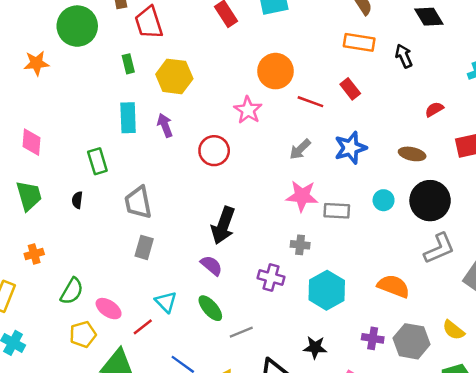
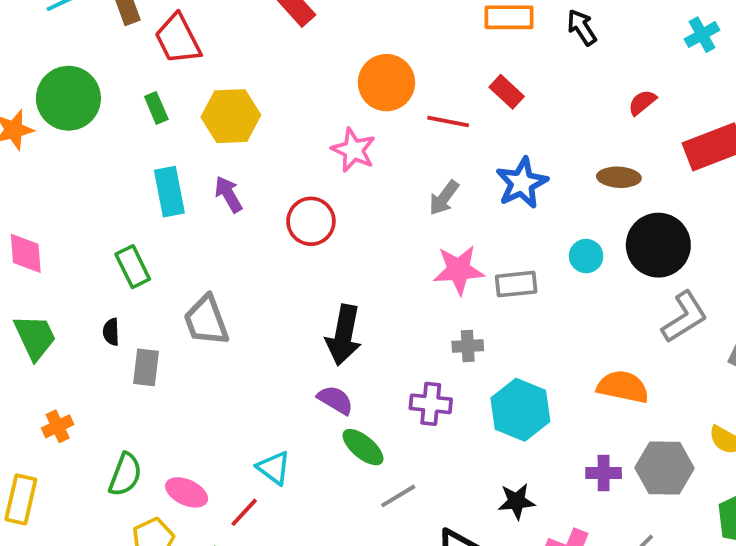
green circle: (77, 26) -> (68, 98), moved
gray rectangle: (144, 247) -> (146, 367), moved
green ellipse: (210, 308) -> (363, 447), moved

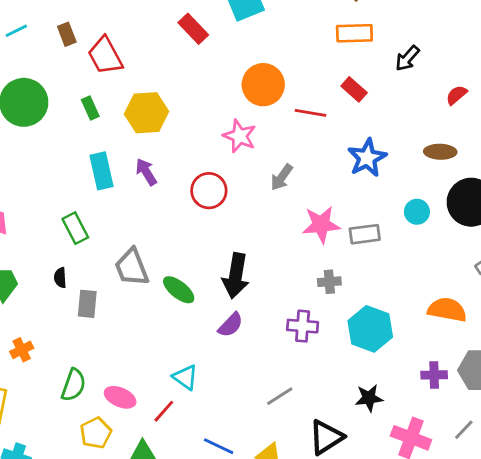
black arrow: (582, 27) -> (407, 58), moved, turned -104
gray arrow: (444, 198) -> (282, 177), moved
purple semicircle: (335, 400) -> (231, 325), turned 104
green ellipse: (363, 447) -> (179, 290), moved

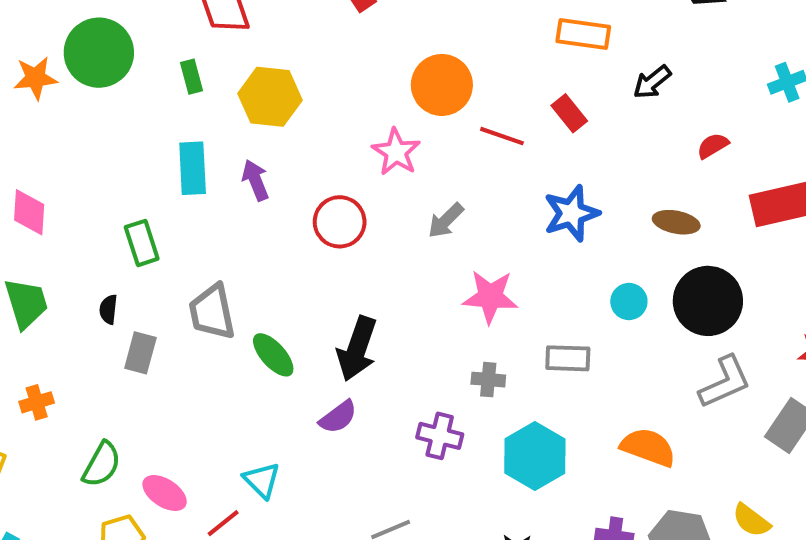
gray rectangle: (365, 234) -> (568, 358), moved

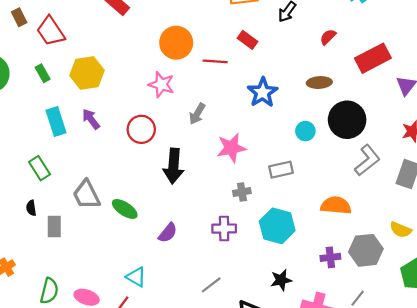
black arrow: (357, 349) -> (174, 166), moved

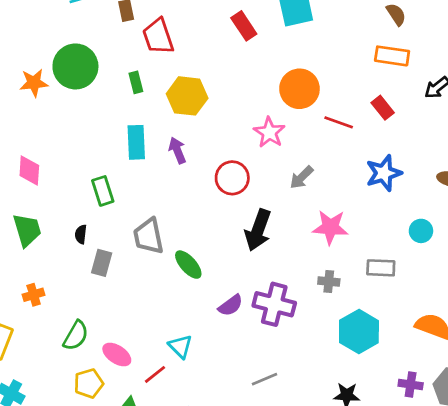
purple cross: (224, 229) -> (274, 304), moved, size x1.4

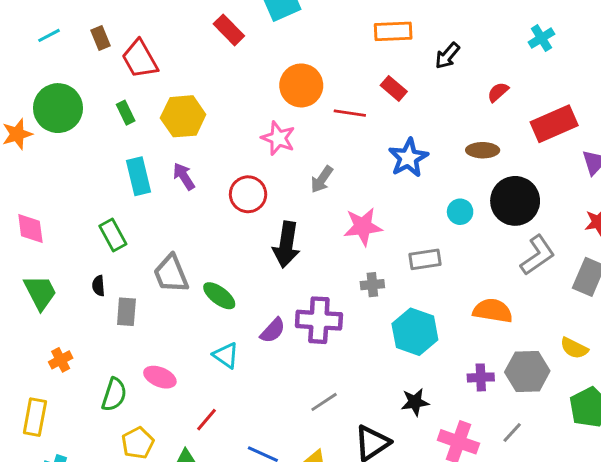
cyan triangle: (180, 346) -> (226, 355), moved
pink ellipse: (117, 354) -> (160, 377), moved

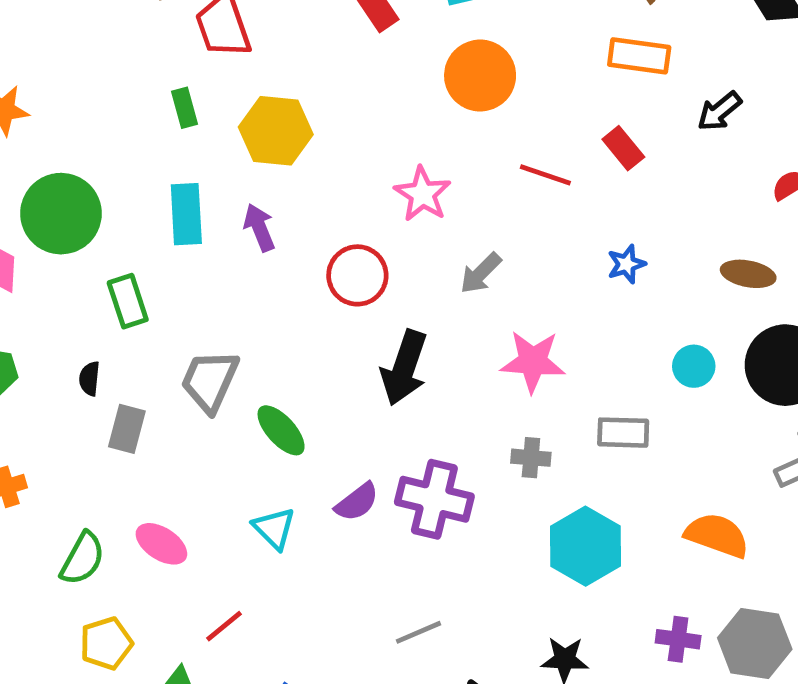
orange circle: (301, 85) -> (480, 76), moved
green circle: (58, 108) -> (61, 214), moved
blue star: (408, 158) -> (626, 264), size x0.6
gray trapezoid: (171, 274) -> (210, 381), turned 36

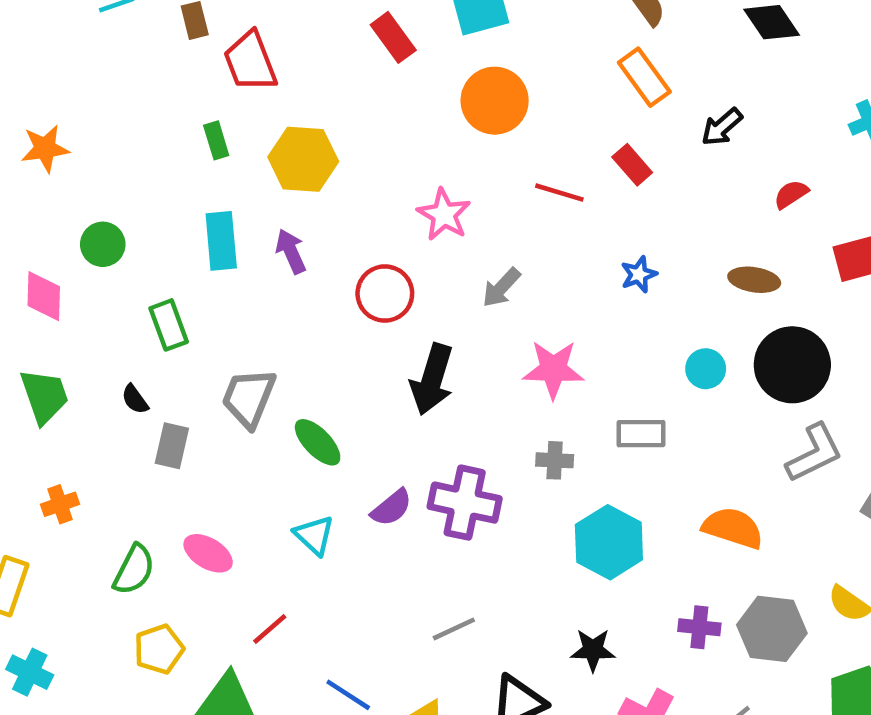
orange rectangle: (639, 56) -> (644, 77), turned 48
green circle: (61, 214) -> (103, 244), size x0.6
black semicircle: (90, 379) -> (135, 399), turned -40

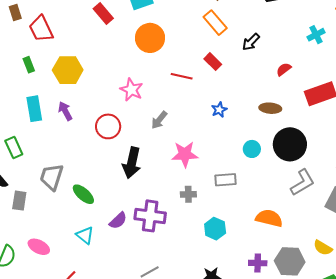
cyan hexagon: (609, 542) -> (215, 229), size x0.7

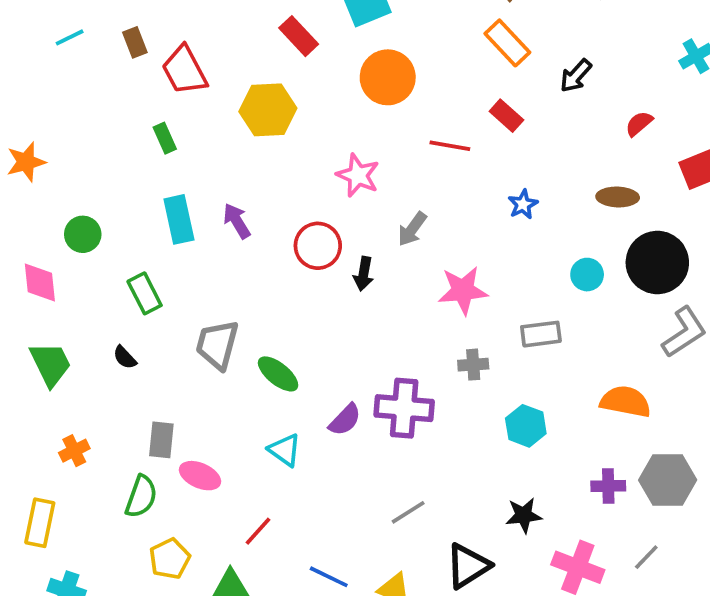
yellow hexagon: (68, 70) -> (268, 110), moved
black arrow: (132, 163) -> (364, 274), moved, size x0.6
gray rectangle: (19, 201) -> (161, 440), moved

